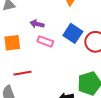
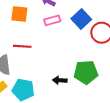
pink rectangle: (45, 41) -> (52, 20), turned -49

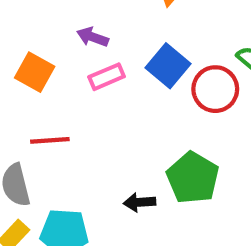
orange square: (19, 14) -> (35, 72), turned 30
green pentagon: (86, 72) -> (193, 178), turned -30

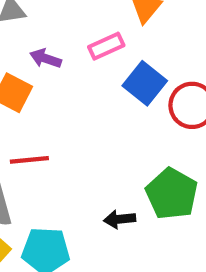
purple arrow: (93, 37) -> (46, 58), moved
pink rectangle: (107, 77) -> (106, 46), moved

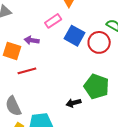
purple arrow: (46, 58) -> (32, 40), moved
red line: (29, 160) -> (27, 71), moved

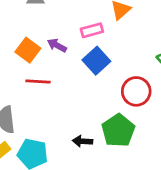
blue square: (75, 36) -> (96, 61), moved
red circle: (99, 42) -> (136, 91), moved

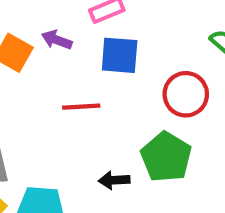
blue square: (96, 61) -> (120, 55), turned -36
red line: (38, 81) -> (81, 107), moved

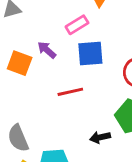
purple arrow: (57, 40) -> (47, 50), turned 30

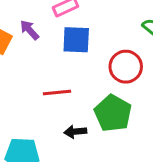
red line: (70, 92) -> (57, 92), moved

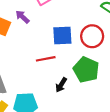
blue square: (76, 40) -> (62, 35), moved
black arrow: (75, 132) -> (61, 85), turned -48

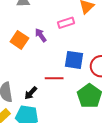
black arrow: (61, 85) -> (31, 93), moved

